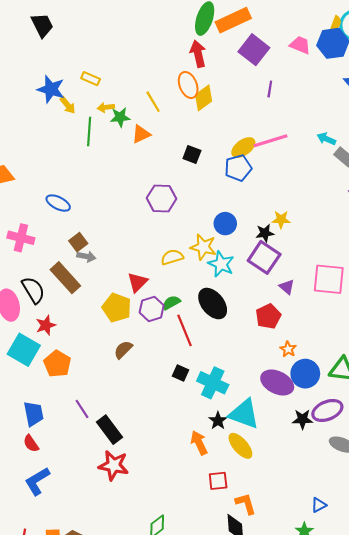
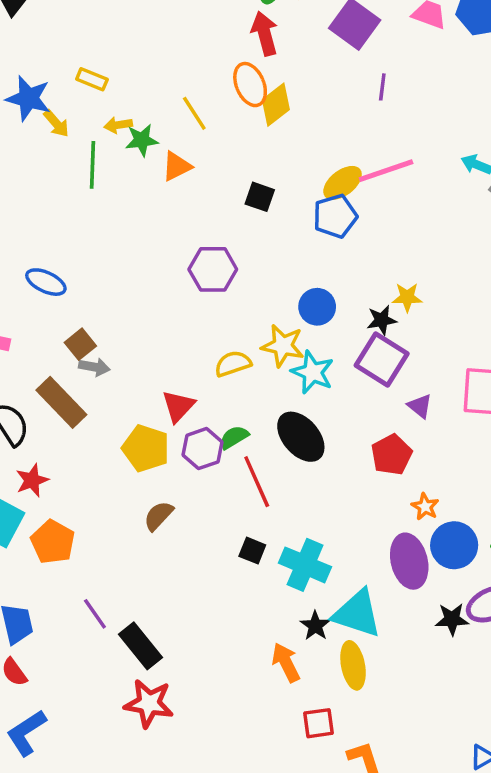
purple ellipse: (277, 383) -> (409, 561), turned 52
yellow ellipse: (240, 446) -> (353, 665), turned 32

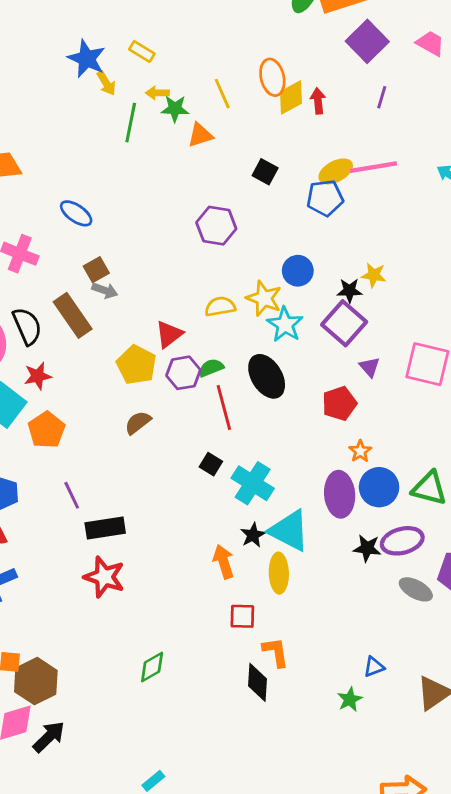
red arrow: (265, 34) -> (318, 101), moved, size x0.7
black rectangle: (141, 646) -> (105, 528), turned -69

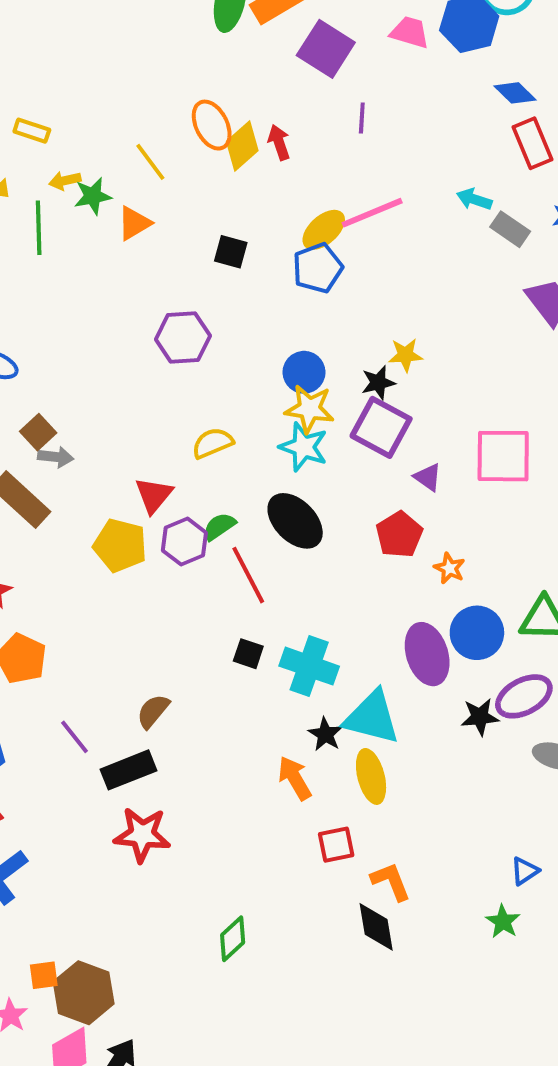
yellow star: (264, 298) -> (310, 409), moved
brown semicircle: (138, 423) -> (153, 711), moved
orange star: (360, 451) -> (449, 568), moved

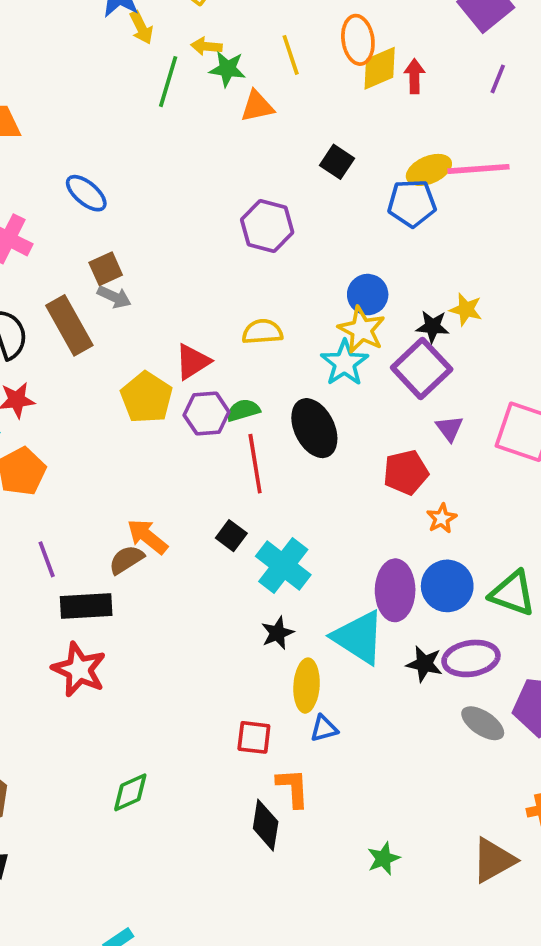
cyan triangle: (372, 717) -> (359, 637), moved
orange arrow: (295, 778) -> (147, 537), moved, turned -39
blue triangle: (525, 871) -> (324, 728), moved

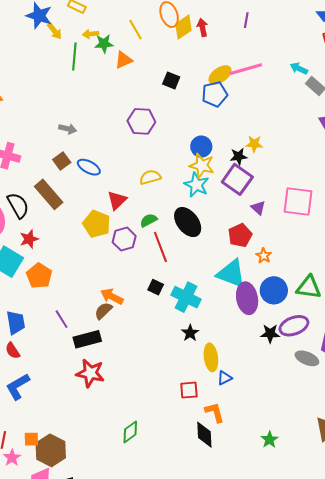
blue ellipse: (86, 193) -> (89, 167), moved
gray arrow: (114, 297) -> (68, 129), moved
purple hexagon: (207, 413) -> (124, 239), moved
cyan triangle: (359, 637) -> (231, 274), moved

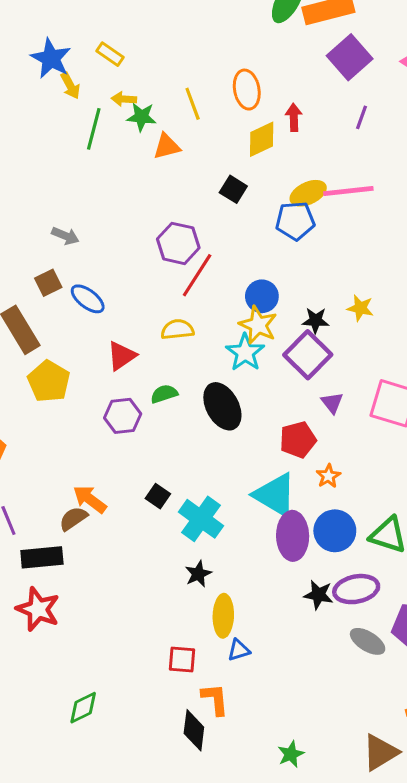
yellow diamond: (183, 27) -> (262, 139), moved
yellow star: (254, 144) -> (360, 308), moved
yellow pentagon: (97, 224) -> (49, 381), moved
red line: (160, 247) -> (197, 275), moved, turned 44

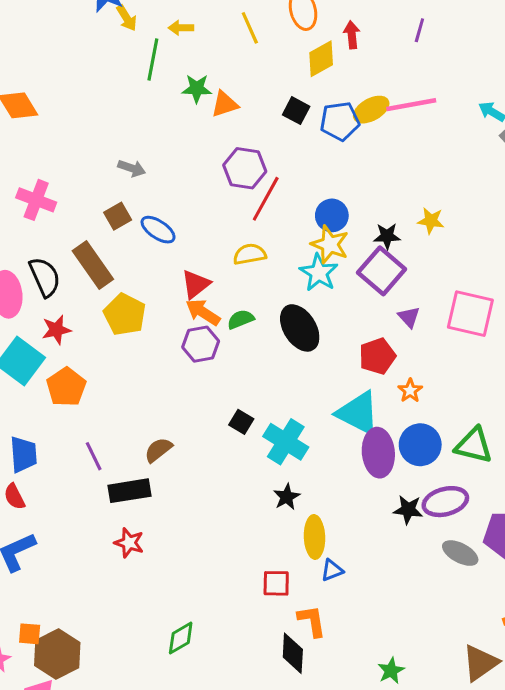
green star: (141, 117) -> (197, 88), moved
orange triangle: (167, 146) -> (225, 104), moved
blue pentagon: (295, 221) -> (340, 121), moved
orange arrow: (90, 499) -> (203, 312), moved
red star: (38, 609) -> (129, 543), size x0.7

